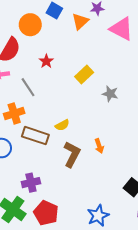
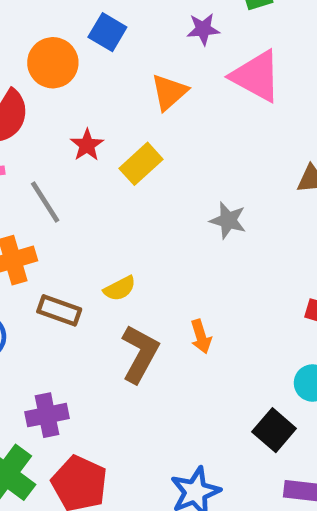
orange triangle: (80, 21) -> (169, 92), moved
yellow rectangle: (84, 74) -> (141, 164), moved
brown rectangle: (35, 136) -> (59, 310), size x0.7

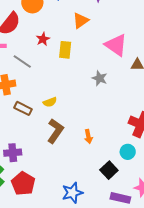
pink triangle: (256, 76) -> (116, 45), moved
yellow rectangle: (141, 164) -> (65, 50), turned -48
gray line: (45, 202) -> (22, 61), turned -30
orange arrow: (201, 337) -> (88, 136), moved

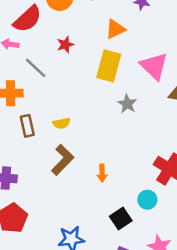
yellow rectangle: (65, 50) -> (109, 66), moved, size x1.4
brown rectangle: (23, 108) -> (27, 126), turned 42

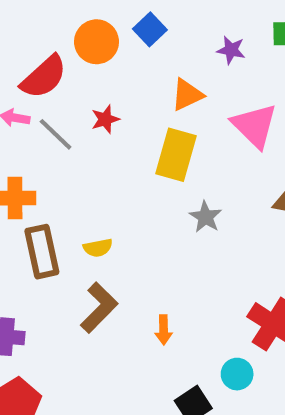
pink triangle: (154, 66) -> (254, 126), moved
gray line: (36, 68) -> (56, 134), moved
brown rectangle: (27, 126) -> (42, 252), size x1.4

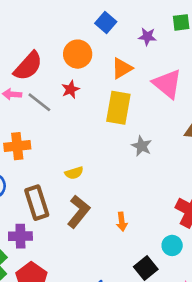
blue square: (150, 29) -> (106, 22), moved
orange circle: (97, 42) -> (78, 54), moved
brown rectangle: (42, 252) -> (37, 203), moved

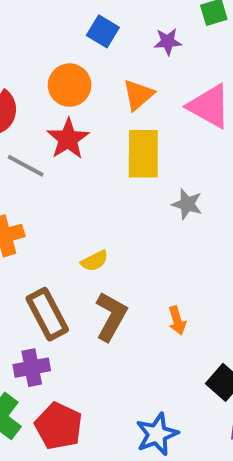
red star: (70, 89) -> (68, 139), size x1.5

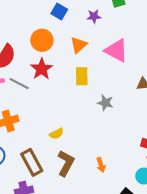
yellow rectangle: (143, 154) -> (82, 76), size x0.7

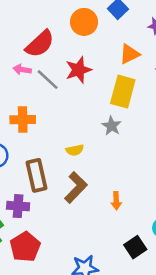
orange circle: (42, 40) -> (84, 22), moved
yellow rectangle: (82, 76) -> (123, 92), size x1.4
gray star: (105, 103) -> (112, 126), moved

